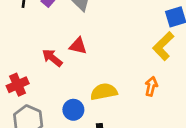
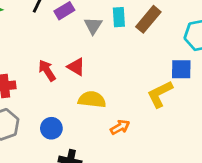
orange arrow: (151, 86) -> (120, 127), moved, turned 30
yellow semicircle: (104, 92) -> (92, 100), moved

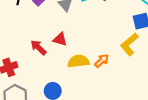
orange arrow: (120, 127) -> (102, 61), moved

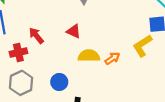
red arrow: (38, 47) -> (36, 36), moved

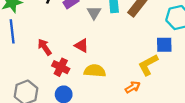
red cross: (18, 52) -> (61, 67), moved, turned 35
orange arrow: (112, 58) -> (133, 87), moved

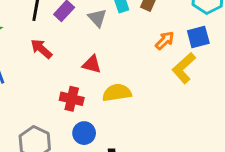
red arrow: (45, 47) -> (41, 49), moved
orange arrow: (133, 87) -> (165, 40), moved

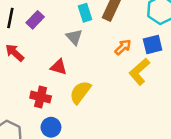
gray triangle: (97, 18) -> (74, 37), moved
yellow semicircle: (117, 93) -> (80, 92), turned -45

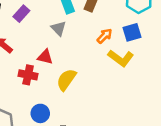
yellow L-shape: (139, 72) -> (121, 58), turned -100
red cross: (41, 97) -> (28, 75), moved

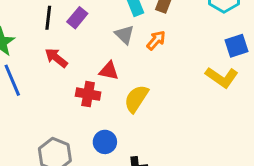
blue square: (132, 32) -> (237, 46), moved
orange arrow: (104, 36) -> (156, 40), moved
yellow L-shape: (121, 58) -> (222, 77), moved

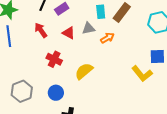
gray triangle: (124, 35) -> (88, 28), turned 48
red triangle: (109, 71) -> (69, 33), moved

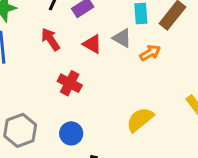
gray triangle: (88, 28) -> (122, 38), turned 40
yellow semicircle: (84, 71) -> (140, 120), moved

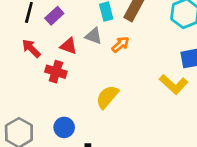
red cross: (70, 83) -> (56, 72), moved
yellow semicircle: (140, 120) -> (107, 97), moved

